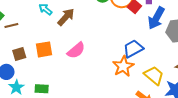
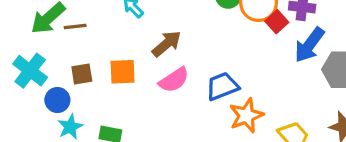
brown arrow: (66, 17) -> (167, 44), moved
blue trapezoid: (133, 49) -> (222, 86), moved

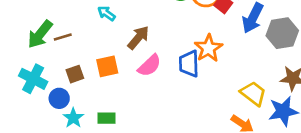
blue trapezoid: (222, 86) -> (189, 64), turned -60
orange star: (246, 115) -> (208, 48), moved

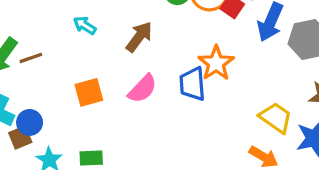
brown arrow: (138, 38) -> (139, 37), moved
brown square: (75, 74) -> (20, 138), moved
blue circle: (59, 98) -> (30, 122), moved

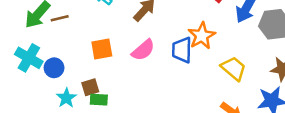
yellow trapezoid: (276, 118) -> (234, 68), moved
brown square: (20, 138) -> (90, 87), moved

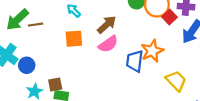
orange square: (102, 49) -> (74, 39), moved
pink semicircle: (143, 50) -> (108, 44), moved

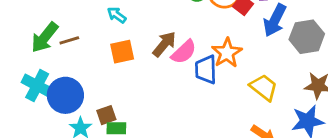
brown arrow: (107, 25) -> (164, 44), moved
pink semicircle: (108, 44) -> (184, 52), moved
blue circle: (27, 65) -> (65, 95), size x1.6

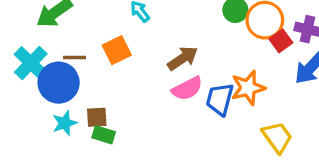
brown line: (69, 40) -> (74, 57), moved
orange square: (122, 52) -> (117, 50), moved, turned -30
pink semicircle: (184, 52) -> (187, 89), moved

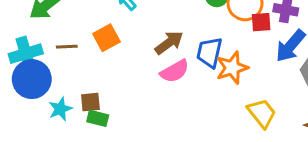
red square: (281, 41) -> (261, 22), turned 35
cyan cross: (31, 63) -> (26, 54), turned 32
blue circle: (59, 83) -> (32, 79), moved
blue trapezoid: (220, 99) -> (209, 53), moved

